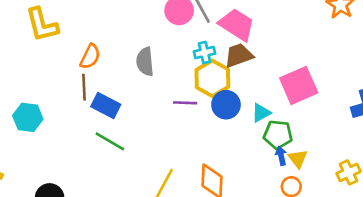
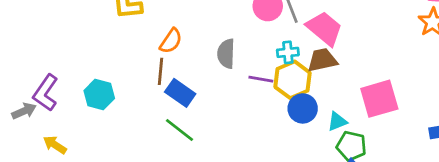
purple line: (185, 103) -> (261, 79), moved

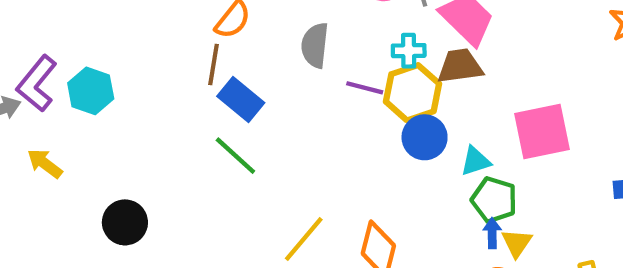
cyan hexagon: (99, 94) -> (91, 91), moved

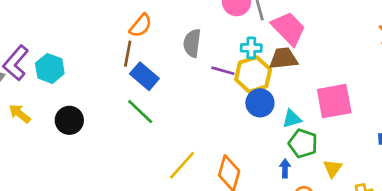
black circle: (125, 222) -> (69, 120), moved
blue arrow: (492, 233) -> (285, 168), moved
yellow triangle: (517, 243) -> (333, 168), moved

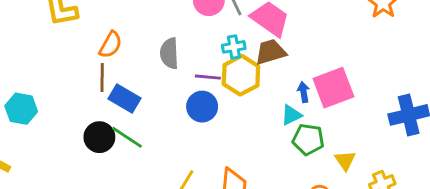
blue circle: (260, 103) -> (202, 107), moved
black circle: (69, 120) -> (99, 137), moved
blue arrow: (285, 168) -> (304, 92), moved

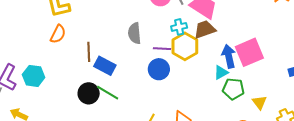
orange semicircle: (110, 45) -> (58, 34), moved
blue arrow: (304, 92) -> (229, 56), size x1.6

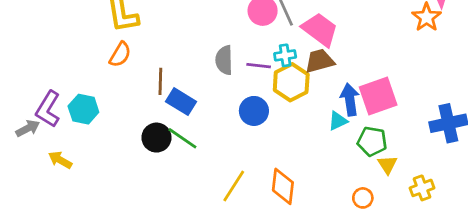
purple line: (162, 49) -> (259, 66), moved
green pentagon: (233, 89) -> (372, 141), moved

